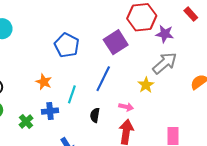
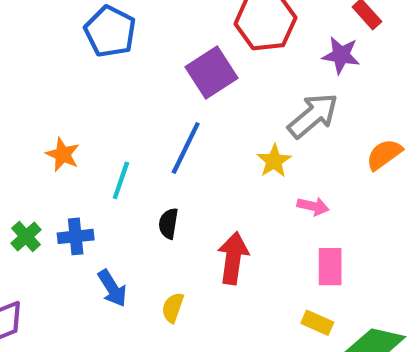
purple star: (165, 34) -> (341, 55), moved
blue pentagon: (67, 45) -> (110, 31), moved
pink arrow: (126, 107) -> (313, 206), moved
blue cross: (50, 111) -> (76, 236), moved

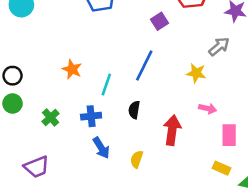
purple square: (212, 72) -> (159, 21), size x0.6
gray arrow: (313, 116) -> (219, 46), size x0.7
yellow star: (274, 161) -> (196, 73), turned -30
pink arrow: (313, 206) -> (208, 109), moved
blue cross: (76, 236) -> (91, 116), moved

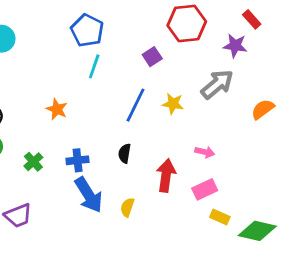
gray arrow: (219, 46) -> (217, 84), size x1.4
yellow star: (196, 73) -> (173, 104), moved
cyan line: (106, 85) -> (94, 66), moved
pink rectangle: (229, 135) -> (205, 189), moved, turned 65
blue arrow: (101, 148) -> (89, 195), size x1.5

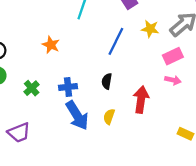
yellow star: (173, 104) -> (150, 29), moved
pink rectangle: (205, 189) -> (173, 56), moved
yellow semicircle: (127, 207) -> (109, 117), moved

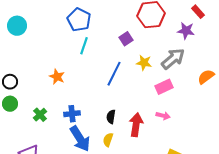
pink arrow: (173, 80) -> (163, 116), moved
black semicircle: (107, 81) -> (111, 117), moved

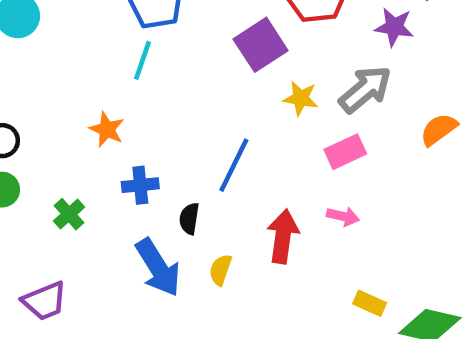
purple square: (126, 39) -> (261, 45), size x1.6
cyan line: (84, 46) -> (142, 60), moved
blue line: (114, 74) -> (234, 165), moved
blue cross: (72, 114) -> (140, 185), moved
black semicircle: (111, 117) -> (189, 219), moved

